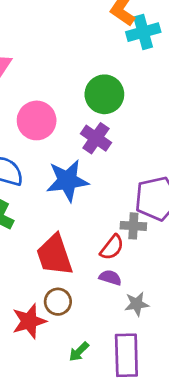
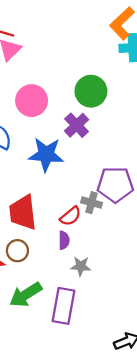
purple semicircle: (110, 278) -> (64, 240), turned 60
green arrow: (79, 352) -> (26, 295), size x1.8

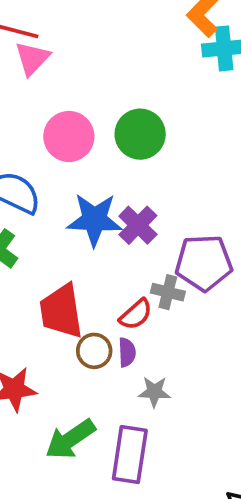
green circle: (91, 91) -> (140, 134), moved
purple cross: (77, 125) -> (138, 225), moved
brown circle: (17, 251) -> (94, 351), moved

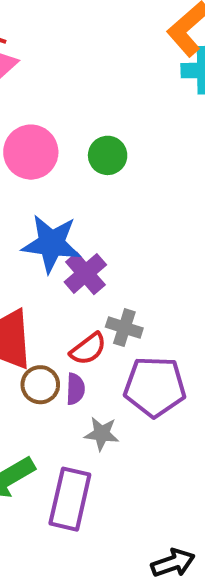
green circle: (140, 134) -> (108, 155), size x0.7
purple cross: (138, 225) -> (85, 273), moved
purple pentagon: (204, 263) -> (155, 387), moved

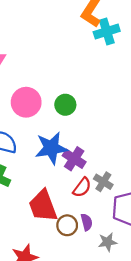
green circle: (108, 155) -> (65, 105), moved
gray cross: (124, 328) -> (103, 182), turned 30
red semicircle: (88, 349) -> (82, 187), moved

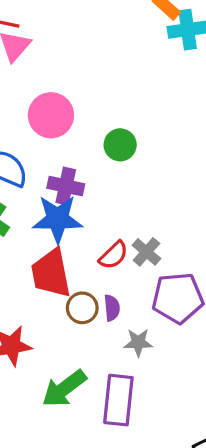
green circle: (65, 105) -> (120, 145), moved
blue star: (51, 148) -> (58, 219), moved
purple cross: (74, 159) -> (66, 186), moved, turned -30

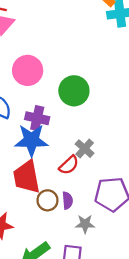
green circle: (120, 145) -> (74, 91), size x1.4
gray cross: (146, 252) -> (85, 149), moved

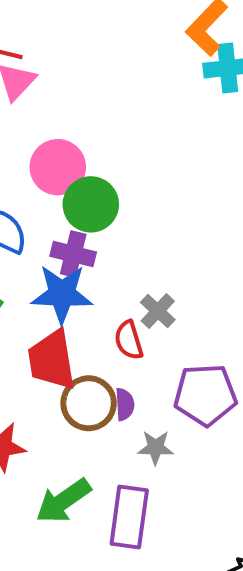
green circle: (74, 91) -> (91, 204), moved
red semicircle: (69, 165) -> (129, 340), turned 115
brown circle: (48, 200) -> (89, 403), size x1.4

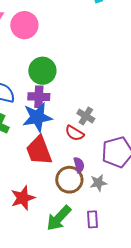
pink circle: (58, 167) -> (24, 25), moved
red semicircle: (129, 340) -> (75, 133), turned -30
brown circle: (89, 403) -> (69, 180), moved
purple rectangle: (129, 517) -> (92, 219), size x0.6

